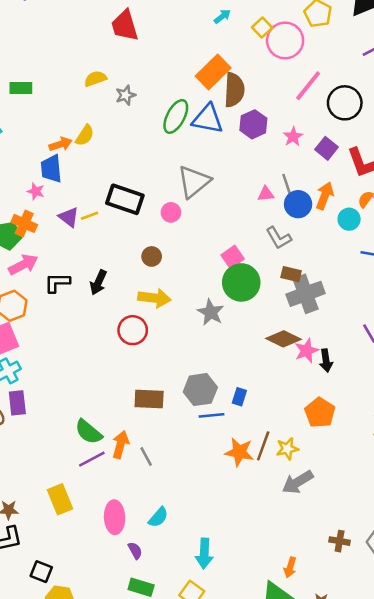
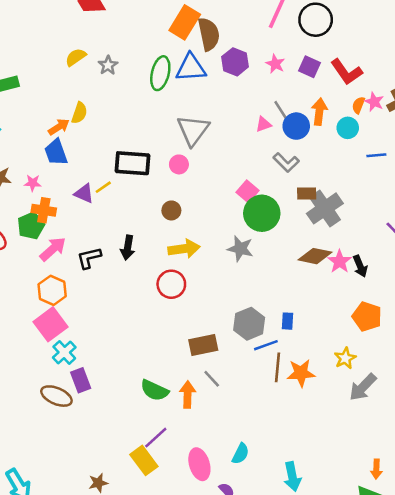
pink star: (36, 191) -> (33, 183), moved
brown line: (263, 446) -> (278, 367), moved
gray line: (146, 457) -> (212, 379), moved
purple line: (92, 459) -> (156, 438), moved

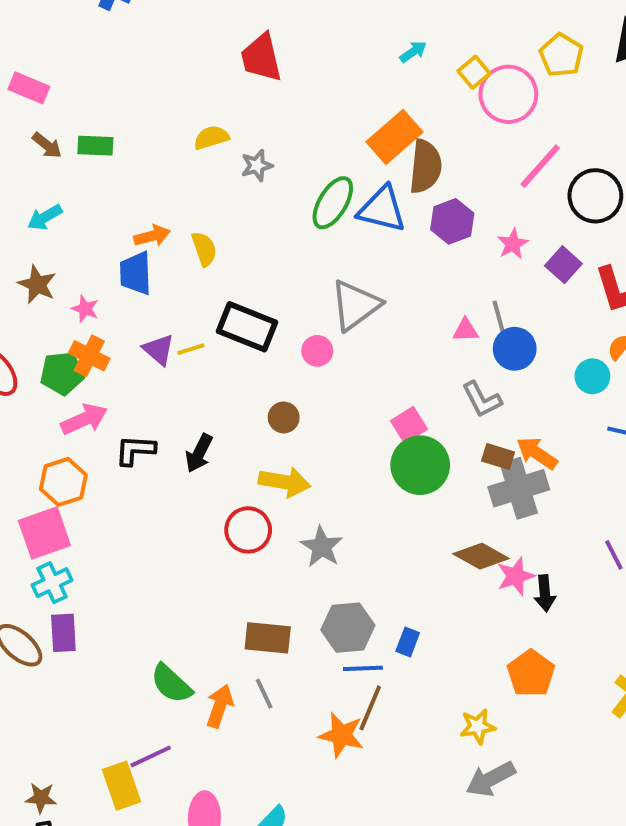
orange arrow: (319, 112) -> (537, 453), moved, turned -80
yellow semicircle: (79, 113) -> (204, 249), moved, turned -55
gray star: (240, 249) -> (322, 547), moved
orange star: (301, 373) -> (341, 735), moved

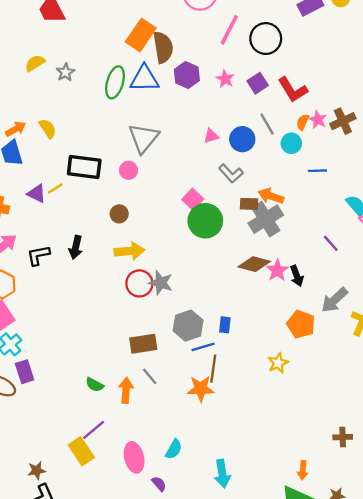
purple square: (563, 265) -> (258, 83), turned 30
gray line: (500, 320) -> (267, 124), moved
red circle: (248, 530) -> (139, 283), moved
green semicircle: (171, 684) -> (95, 385), size x0.7
gray arrow: (491, 779) -> (334, 300), moved

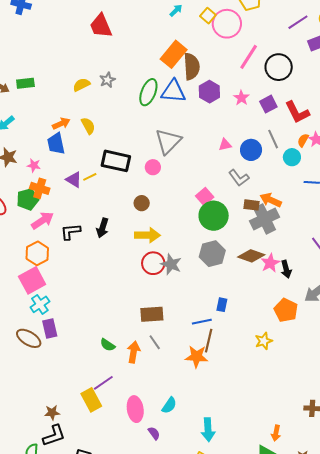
yellow semicircle: (35, 63) -> (81, 85), moved
gray hexagon: (188, 326) -> (212, 254), moved

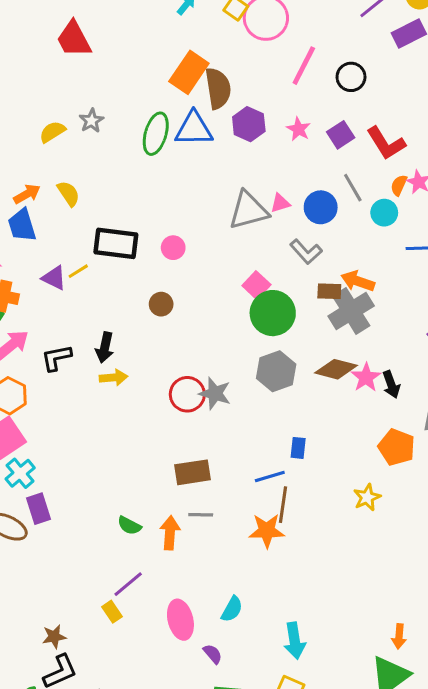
black circle: (279, 67) -> (351, 77), size x0.7
gray triangle: (168, 141) -> (249, 210), moved, turned 36
yellow arrow: (147, 235) -> (113, 378), moved, size x0.7
gray line: (155, 342) -> (201, 515), turned -49
yellow rectangle: (91, 400) -> (112, 612), size x0.6

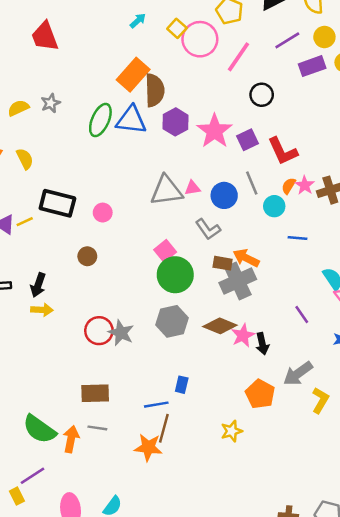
pink line: (304, 66) -> (239, 57), moved
pink star: (299, 129) -> (215, 131), size x1.8
green semicircle: (129, 526) -> (39, 429), size x1.8

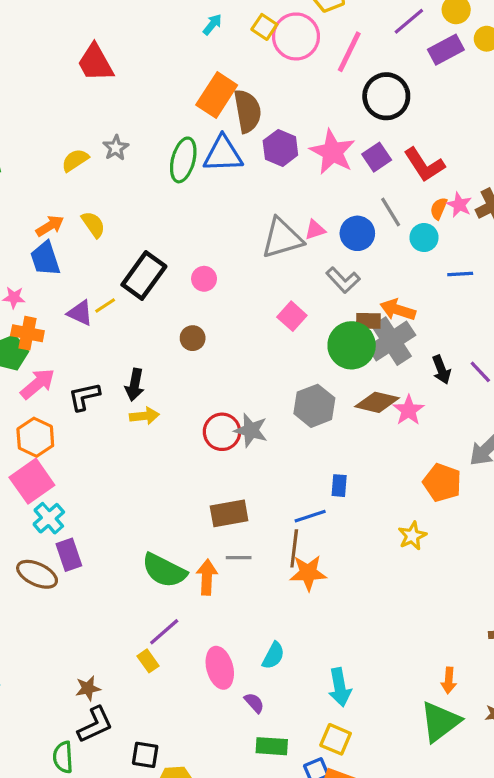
black circle: (262, 95) -> (386, 96), size x1.5
black rectangle: (57, 203) -> (144, 276), turned -60
green circle: (175, 275) -> (352, 345), moved
black arrow: (262, 344) -> (441, 370), moved
brown line: (164, 428) -> (294, 548), moved

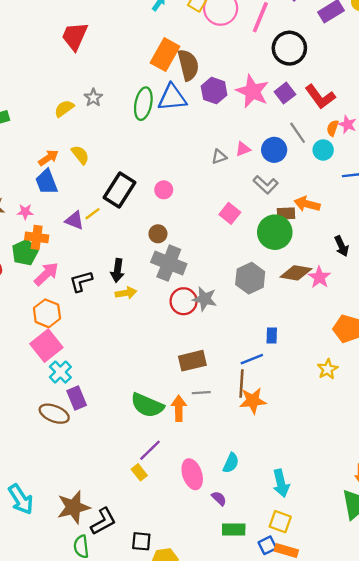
red trapezoid: (95, 63) -> (75, 36), turned 56
gray triangle: (282, 238) -> (219, 157), size x0.5
gray cross: (391, 341) -> (169, 263), moved, turned -32
brown star: (88, 688) -> (73, 507), moved, size x1.8

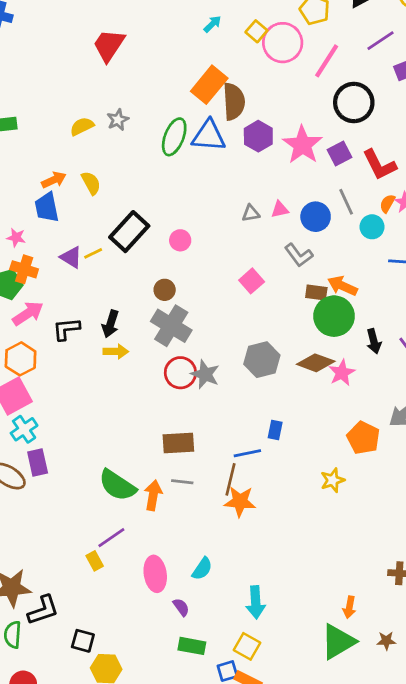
green circle: (275, 232) -> (334, 316), moved

